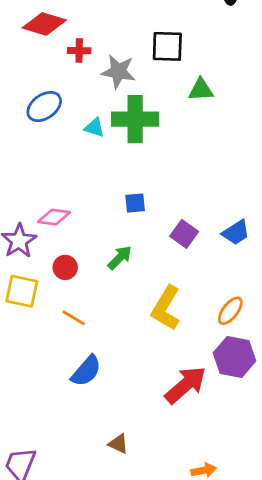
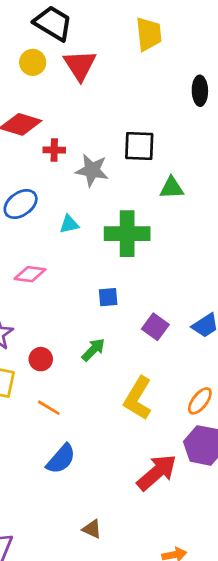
green cross: (135, 119) -> (127, 234), moved
cyan triangle: (95, 128) -> (69, 224), turned -30
pink diamond: (54, 217) -> (30, 274), moved

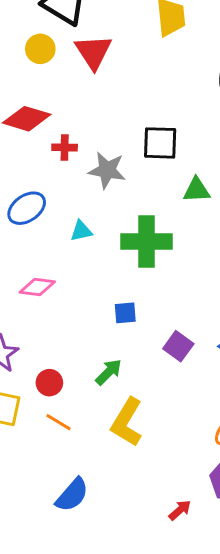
yellow L-shape: (138, 398) -> (127, 422), moved
orange line: (49, 408) -> (58, 422), moved
red arrow: (157, 472) -> (180, 510), size x0.5

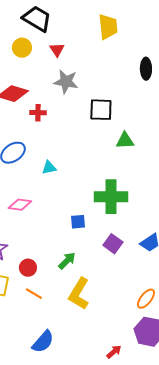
red triangle: (93, 52) -> (57, 50), size x0.6
gray star: (107, 170) -> (66, 82), moved
green cross: (146, 242) -> (111, 197), moved

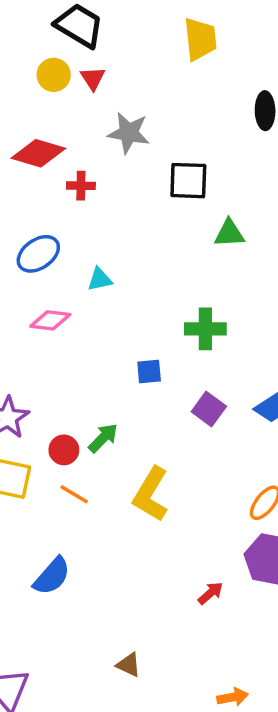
red triangle: (57, 50) -> (93, 78), moved
green cross: (111, 197) -> (205, 329), size x0.7
pink diamond: (20, 205) -> (50, 320), moved
green arrow: (67, 261) -> (103, 438), moved
blue semicircle: (43, 342) -> (52, 576), moved

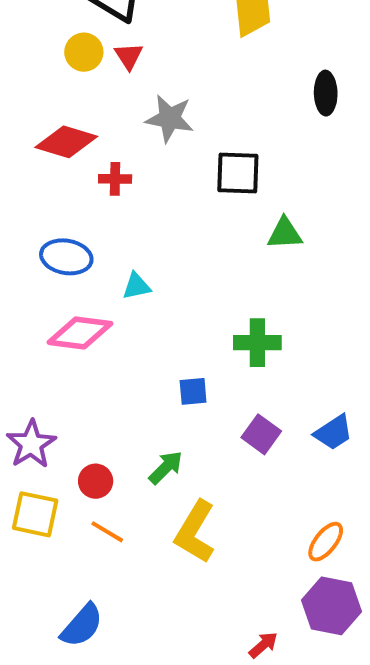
blue ellipse: (38, 254) -> (66, 257), turned 45
pink diamond: (50, 320) -> (80, 333), size x1.4
green arrow: (103, 438) -> (166, 467), moved

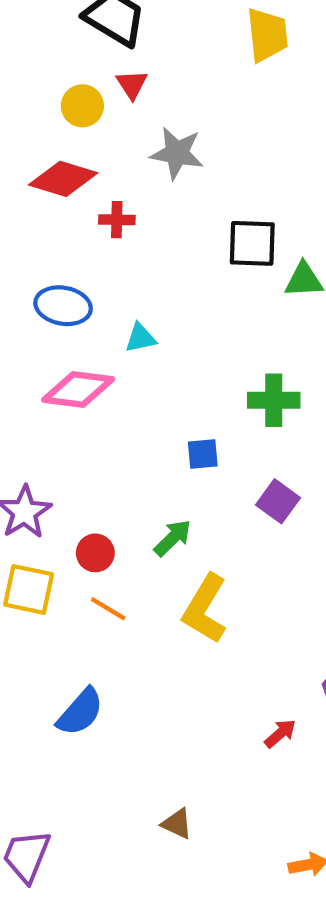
yellow circle: (84, 52) -> (82, 106), moved
black square: (238, 173) -> (252, 243), moved

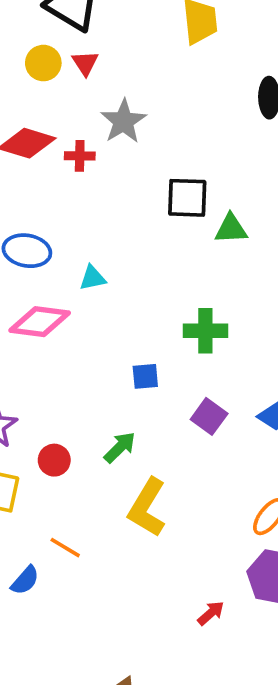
yellow circle: (82, 106) -> (43, 63), moved
gray star: (177, 153) -> (123, 121), turned 30
red cross: (117, 220) -> (80, 156), moved
orange line: (108, 609) -> (65, 548), moved
blue semicircle: (80, 712) -> (25, 580), moved, size x0.7

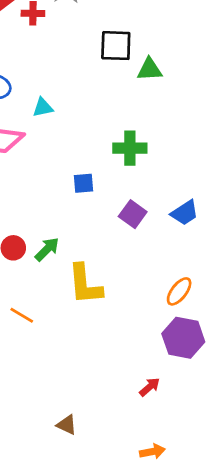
green arrow: (120, 447) -> (47, 249), moved
yellow L-shape: (147, 507) -> (85, 284), turned -36
red arrow: (211, 613) -> (150, 387), moved

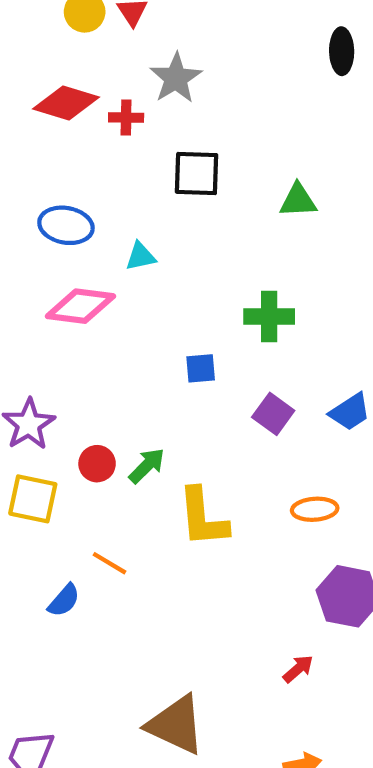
black square: (116, 46) -> (197, 173), moved
orange ellipse: (179, 291) -> (315, 509), moved, turned 48
brown triangle: (67, 425) -> (176, 725), size x2.0

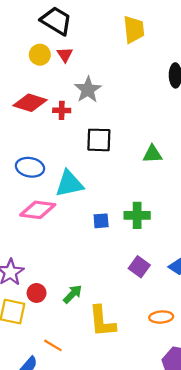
cyan triangle: (141, 256) -> (69, 184), size x1.8
blue square: (201, 368) -> (101, 221), moved
red circle: (97, 464) -> (37, 293), moved

